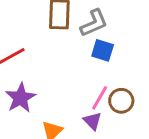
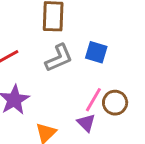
gray L-shape: (94, 23) -> (59, 58), moved

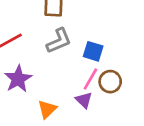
blue square: (96, 52) -> (93, 51), moved

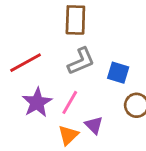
pink line: (90, 79) -> (70, 102), moved
purple triangle: (84, 100) -> (94, 125), moved

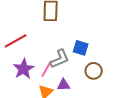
gray L-shape: (81, 61) -> (60, 59), moved
purple triangle: (94, 125) -> (64, 85), turned -48

